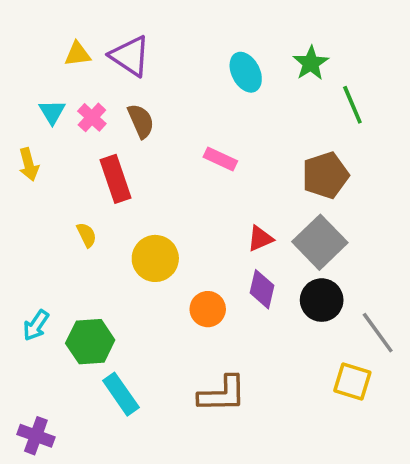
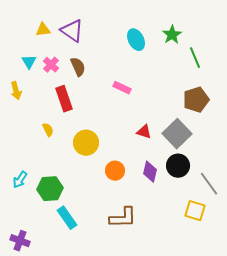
brown pentagon: (325, 175) -> (196, 100), moved
red triangle: (260, 239) -> (144, 132), turned 42
purple diamond: (262, 289) -> (150, 172), moved

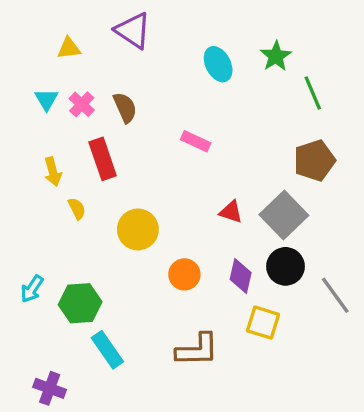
purple triangle: (72, 31) -> (133, 30), moved
yellow arrow: (16, 91) -> (53, 172), moved
yellow square: (195, 211) -> (263, 323), moved
purple cross: (20, 241) -> (50, 388), moved

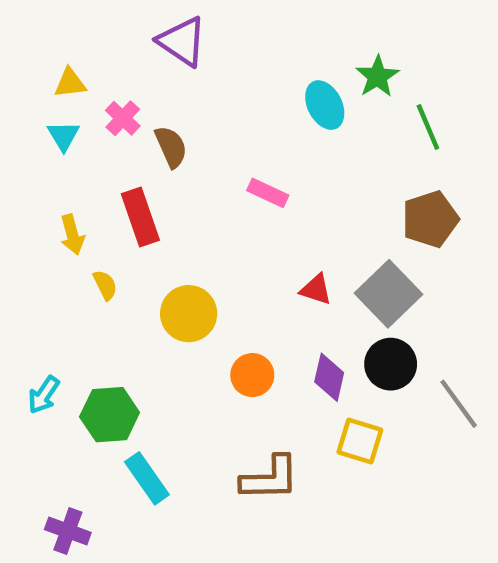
yellow triangle: (69, 48) -> (70, 83), moved
cyan ellipse: (218, 64) -> (325, 105), moved
pink cross: (82, 104) -> (123, 118), moved

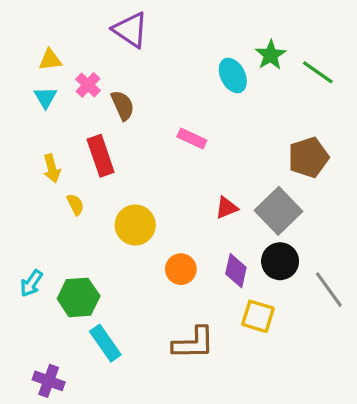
green line: (428, 127) -> (318, 72), moved, turned -32
red triangle: (316, 289) -> (227, 208), turned -40

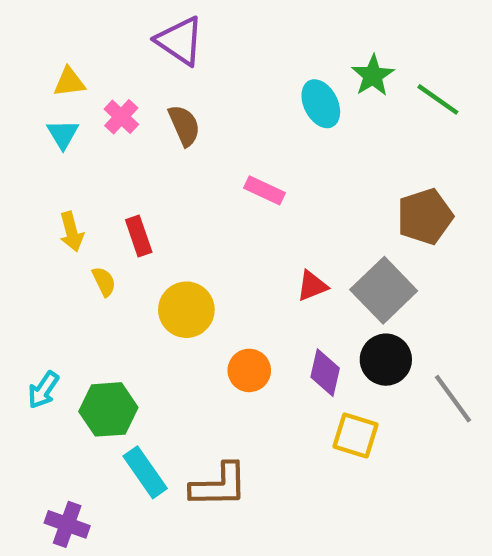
brown semicircle: (123, 105) -> (184, 125), moved
red rectangle: (101, 156) -> (139, 236), moved, size x0.7
brown L-shape: (193, 343) -> (219, 485), moved

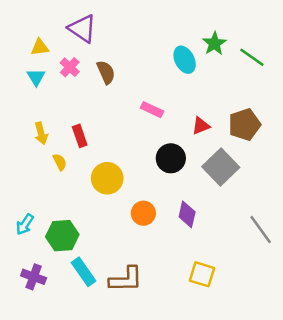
purple triangle: (180, 41) -> (82, 29), moved
red triangle: (312, 286) -> (201, 126), moved
black circle: (386, 360) -> (171, 158), moved
yellow square: (355, 435) -> (202, 274), moved
purple cross: (67, 524) -> (34, 277), moved

